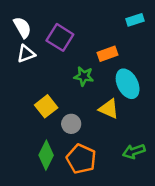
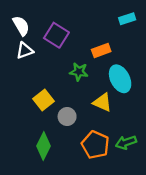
orange pentagon: (81, 159) -> (95, 145), moved

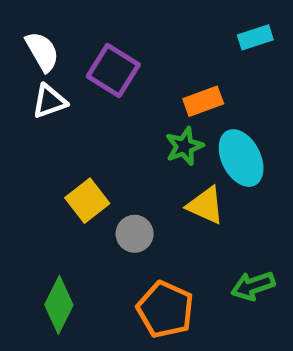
green star: (79, 72) -> (184, 146), moved, turned -30
orange pentagon: (95, 145) -> (165, 309), moved
green diamond: (43, 146) -> (59, 305), moved

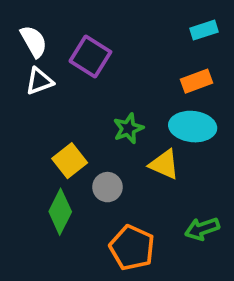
orange rectangle: (203, 101) -> (196, 81), moved
green star: (184, 146) -> (128, 128), moved
cyan ellipse: (241, 158) -> (193, 127), turned -57
green diamond: (59, 305) -> (60, 212), moved

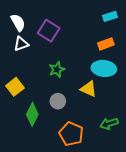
green star: (128, 128) -> (57, 69), moved
yellow square: (70, 161) -> (15, 87), moved

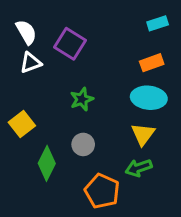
yellow triangle: (89, 89) -> (143, 134), moved, turned 42
green arrow: (109, 124) -> (139, 168), moved

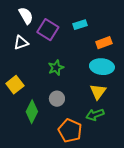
cyan rectangle: (158, 23) -> (80, 25), moved
white semicircle: (26, 32) -> (26, 16), moved

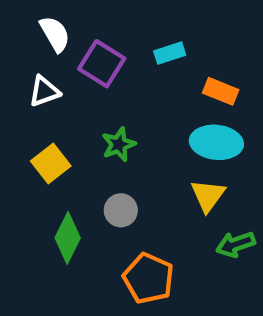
orange rectangle: (104, 43) -> (221, 91), turned 42
yellow square: (15, 85) -> (51, 164), moved
green arrow: (95, 115) -> (236, 244), moved

